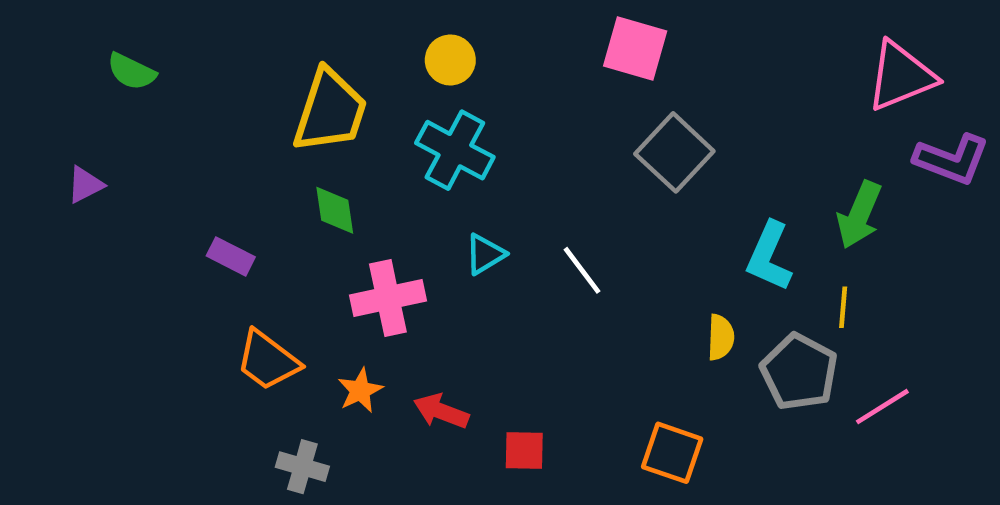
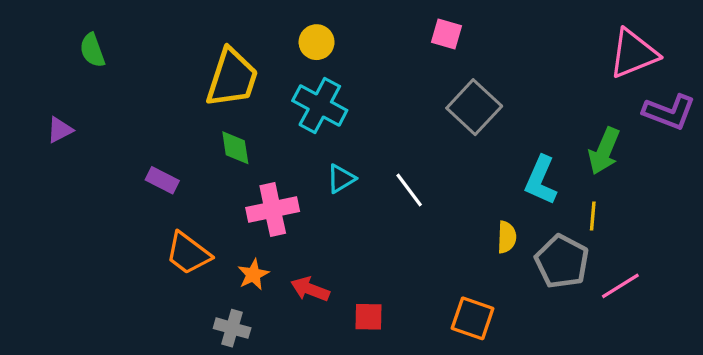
pink square: (635, 48) -> (447, 34), size x0.7
green semicircle: (131, 72) -> (92, 50), turned 44
gray cross: (302, 467) -> (232, 328), moved

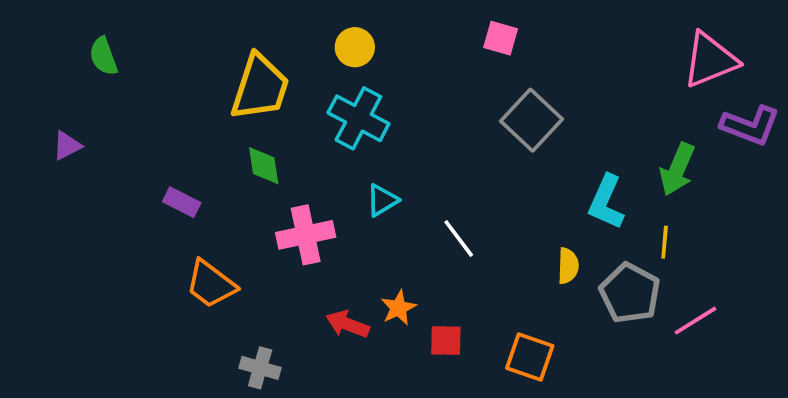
white line: (409, 190) -> (459, 239), moved
orange star: (253, 274) -> (399, 308), moved
red square: (369, 317) -> (446, 341), moved

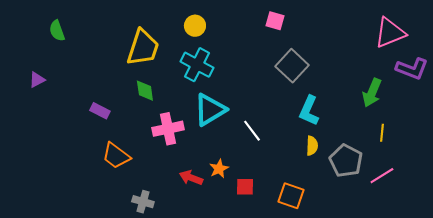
cyan triangle: (382, 200) -> (210, 110), size x1.8
cyan L-shape: (606, 202) -> (309, 111), moved
yellow line: (665, 242) -> (382, 133), moved

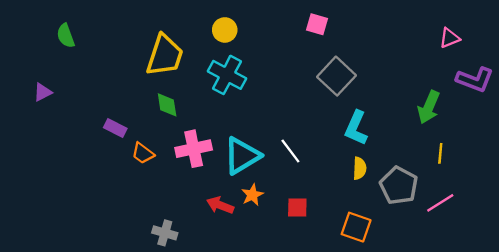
pink triangle: (390, 33) -> (449, 38), size x0.6
cyan triangle: (210, 110) -> (242, 156), moved
orange trapezoid: (116, 156) -> (143, 153), moved, size x0.7
red square: (245, 187) -> (297, 207), moved
orange square: (291, 196) -> (356, 227), moved

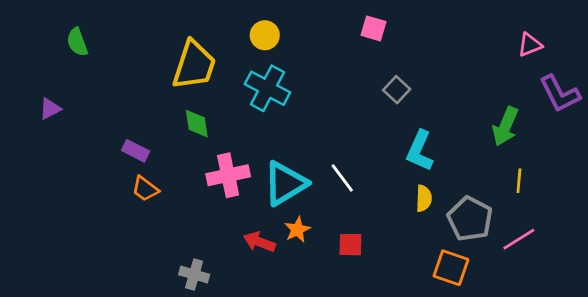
gray square: (337, 76) -> (397, 90), size x0.6
purple L-shape: (475, 80) -> (560, 94), turned 42
orange trapezoid: (143, 153) -> (145, 189), moved
orange square: (356, 227) -> (451, 268), moved

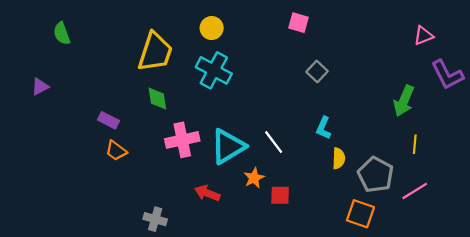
cyan L-shape: (420, 151) -> (324, 128), moved, size x0.7
orange star: (297, 230) -> (254, 178), moved

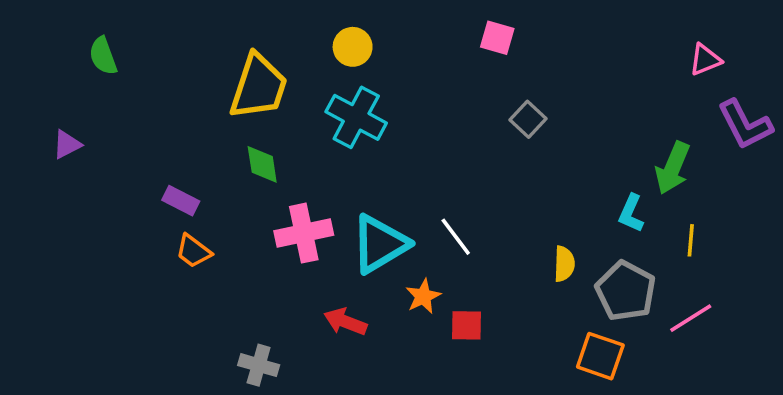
cyan L-shape: (324, 128) -> (631, 213), moved

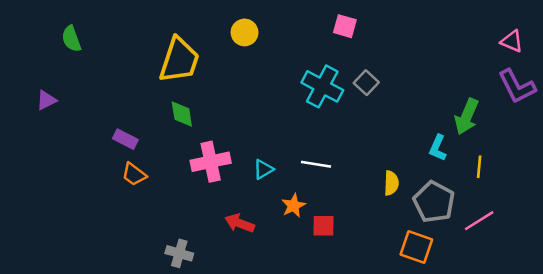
pink triangle: (705, 60) -> (512, 41), moved, turned 45
cyan cross: (356, 117) -> (322, 86), moved
white line: (456, 237) -> (316, 164), turned -44
cyan triangle: (380, 244) -> (263, 169), size x0.5

